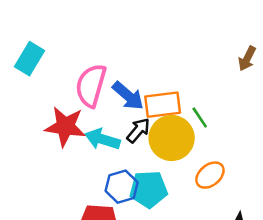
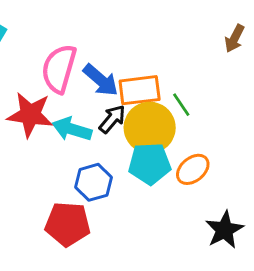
cyan pentagon: (149, 189) -> (150, 164), moved

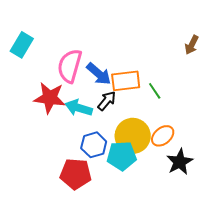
yellow circle: (150, 128) -> (133, 136), moved
cyan pentagon: (150, 164) -> (122, 156), moved
black star: (224, 230) -> (180, 162), moved

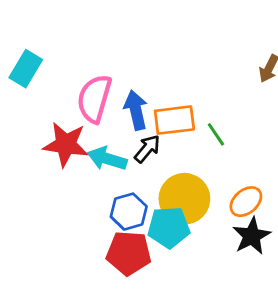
blue arrow: (99, 74) -> (136, 110), turned -144
orange ellipse: (163, 136) -> (246, 202), moved
red pentagon: (76, 174) -> (129, 253), moved

